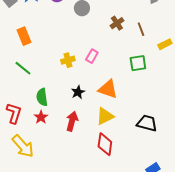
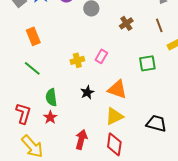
brown line: (141, 29) -> (159, 25), moved
red arrow: (72, 121) -> (81, 139), moved

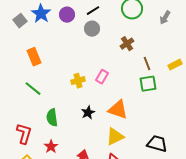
brown line: (159, 25) -> (147, 64), moved
red star: (50, 117) -> (51, 147), moved

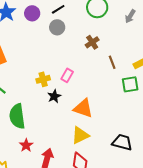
green square: (148, 84) -> (130, 84), moved
black star: (88, 113) -> (54, 96), moved
green semicircle: (52, 118) -> (17, 116), size x1.4
red star: (51, 147) -> (26, 145), moved

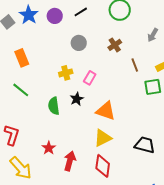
gray arrow: (130, 16) -> (153, 35), moved
gray circle: (57, 27) -> (79, 43), moved
yellow cross: (43, 79) -> (66, 73), moved
green semicircle: (17, 116) -> (54, 106), moved, size x0.7

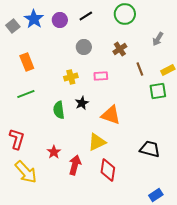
pink rectangle: (90, 78) -> (101, 76), moved, turned 56
green line: (21, 90) -> (26, 94), turned -60
yellow triangle: (103, 138) -> (97, 142), moved

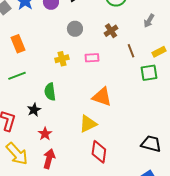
black star: (82, 103) -> (34, 110), moved
black trapezoid: (150, 149) -> (151, 144), moved
red arrow: (75, 165) -> (49, 159), moved

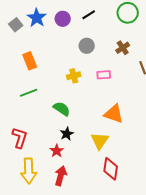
green semicircle: (50, 92) -> (62, 109), turned 132
black star: (34, 110) -> (67, 134), moved
yellow triangle: (88, 124) -> (100, 141), turned -30
yellow arrow: (17, 154) -> (29, 171), turned 40

